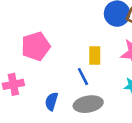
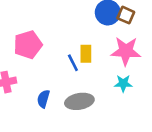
blue line: (83, 77) -> (73, 63), moved

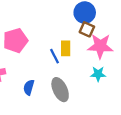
brown square: (126, 15) -> (87, 29), moved
gray ellipse: (79, 101) -> (60, 90), turned 75

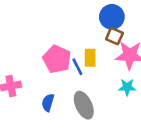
pink pentagon: (15, 40) -> (57, 59), moved, turned -30

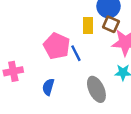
yellow rectangle: (90, 58) -> (88, 25), moved
gray ellipse: (84, 105) -> (96, 89), moved

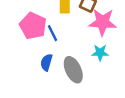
blue semicircle: (48, 87) -> (46, 62), moved

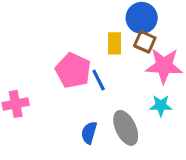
blue semicircle: (46, 62) -> (89, 133), moved

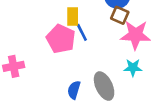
yellow rectangle: (115, 43) -> (73, 17), moved
blue line: (99, 80) -> (82, 32), moved

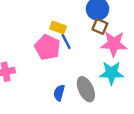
yellow rectangle: (73, 17) -> (58, 28), turned -70
cyan star: (133, 68) -> (111, 73), size x1.5

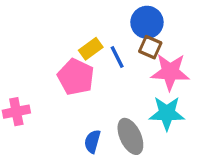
yellow rectangle: (58, 28) -> (91, 49), turned -56
blue line: (66, 42) -> (117, 57), moved

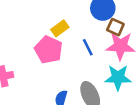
brown square: (150, 47) -> (115, 27), moved
blue line: (117, 57) -> (88, 47), moved

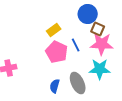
pink pentagon: (49, 50) -> (57, 52), moved

